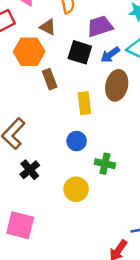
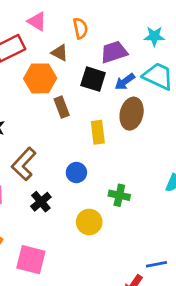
blue circle: (77, 141) -> (76, 173), moved

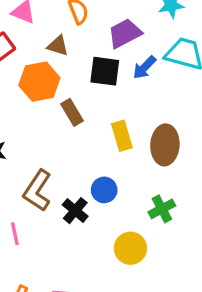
brown ellipse: (132, 114) -> (165, 145), moved
green cross: (119, 195) -> (162, 209), turned -30
black cross: (41, 202) -> (75, 211), moved

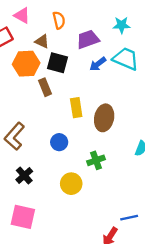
black square: (105, 71) -> (57, 63), moved
black cross: (75, 211) -> (24, 175), moved

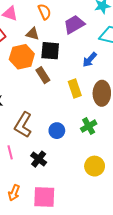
blue arrow: (98, 64) -> (90, 60), moved
blue circle: (59, 142) -> (57, 131), moved
green cross: (96, 160) -> (89, 126), moved
yellow circle: (71, 184) -> (95, 166), moved

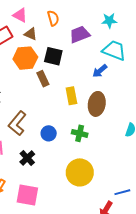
brown triangle: (33, 34) -> (31, 34), moved
blue arrow: (90, 60) -> (100, 71), moved
green cross: (89, 126) -> (80, 133), turned 35
yellow circle: (95, 166) -> (80, 172), size x1.4

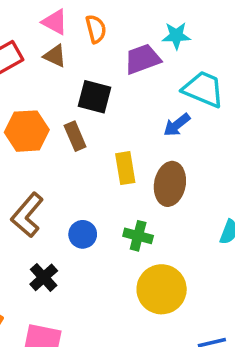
pink triangle: (20, 15) -> (55, 22), moved
cyan star: (109, 21) -> (176, 36), moved
orange hexagon: (25, 58) -> (27, 131), moved
yellow circle: (80, 172) -> (162, 289), moved

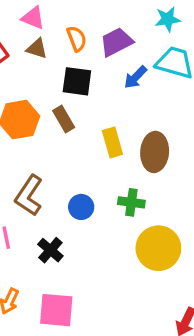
orange semicircle: (96, 29) -> (77, 39), moved
cyan star: (176, 36) -> (168, 19), moved
blue arrow: (177, 125) -> (135, 77), moved

